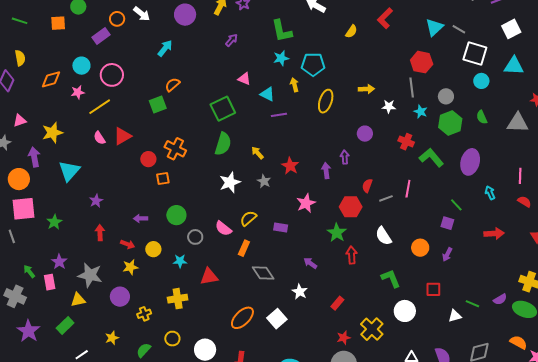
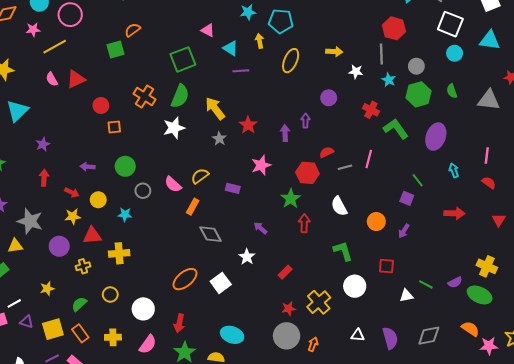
orange cross: (175, 149) -> (144, 97), moved
yellow arrow: (257, 153) -> (215, 108), size x1.6
white star: (230, 182) -> (174, 128), moved
red semicircle: (367, 186) -> (327, 152), turned 40
red triangle: (209, 277) -> (92, 236), moved

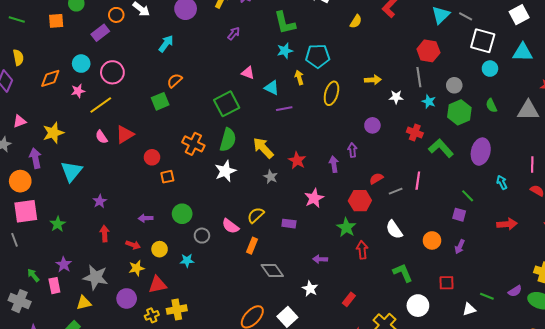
purple arrow: (260, 228) -> (320, 259), turned -32
yellow cross: (119, 253) -> (177, 310), moved

